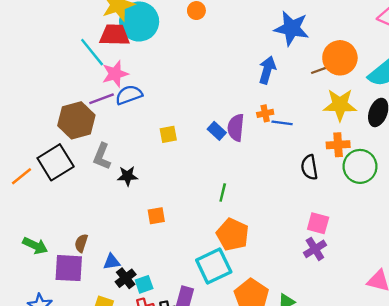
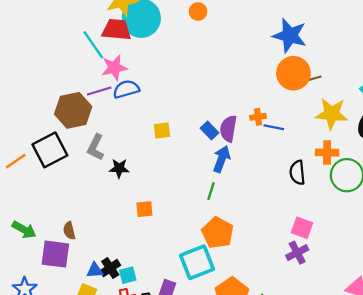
orange circle: (340, 58) -> (293, 73), moved
blue arrow: (267, 70) -> (222, 159), moved
brown semicircle: (81, 243) -> (69, 231), turned -36
blue triangle: (112, 262) -> (95, 270), moved

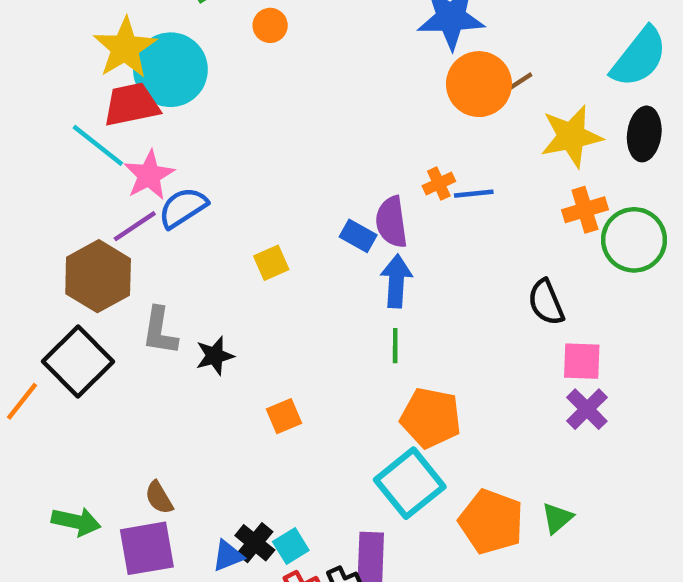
black semicircle: (297, 173) -> (546, 302), moved

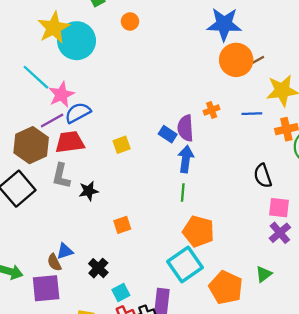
red trapezoid: (131, 105) -> (70, 142), moved
blue line: (474, 194) -> (252, 114), moved
green triangle: (557, 518) -> (264, 274), moved
black cross: (255, 543) -> (98, 268), moved
blue triangle: (228, 556) -> (65, 251), moved

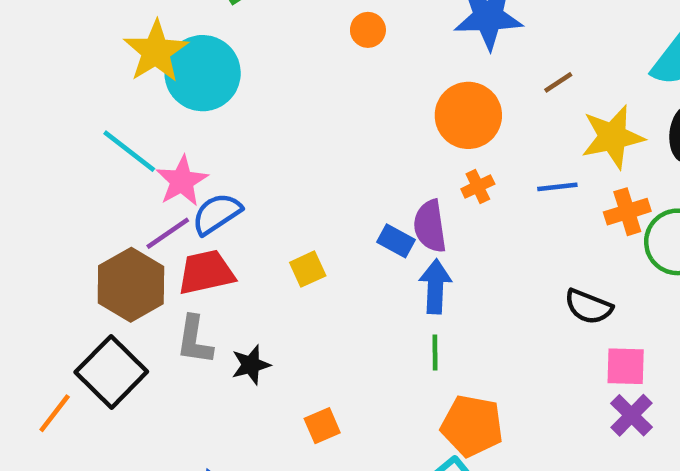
orange circle: (130, 21) -> (368, 30), moved
orange circle: (236, 60) -> (468, 115), moved
black semicircle: (263, 176) -> (589, 307), turned -45

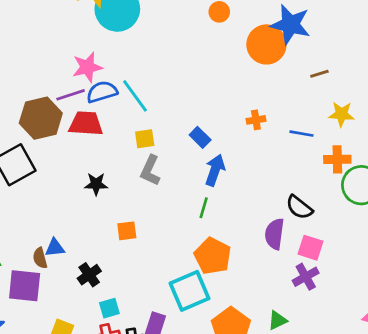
orange circle: (468, 115) -> (266, 44), moved
yellow star: (613, 137) -> (341, 114), size x0.7
cyan line: (129, 151) -> (135, 96), moved
purple semicircle: (430, 226) -> (274, 234), moved
gray L-shape: (195, 340) -> (150, 170), moved

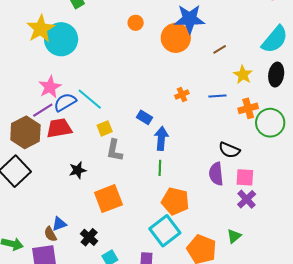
yellow star: (341, 114) -> (243, 75), turned -30
orange square: (127, 231) -> (108, 199), size x1.8

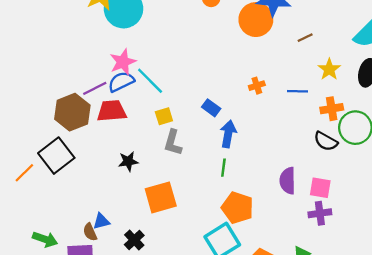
pink star: (50, 87) -> (123, 62), moved
black semicircle: (229, 150) -> (326, 141), moved
purple cross: (247, 199) -> (320, 213), turned 30

